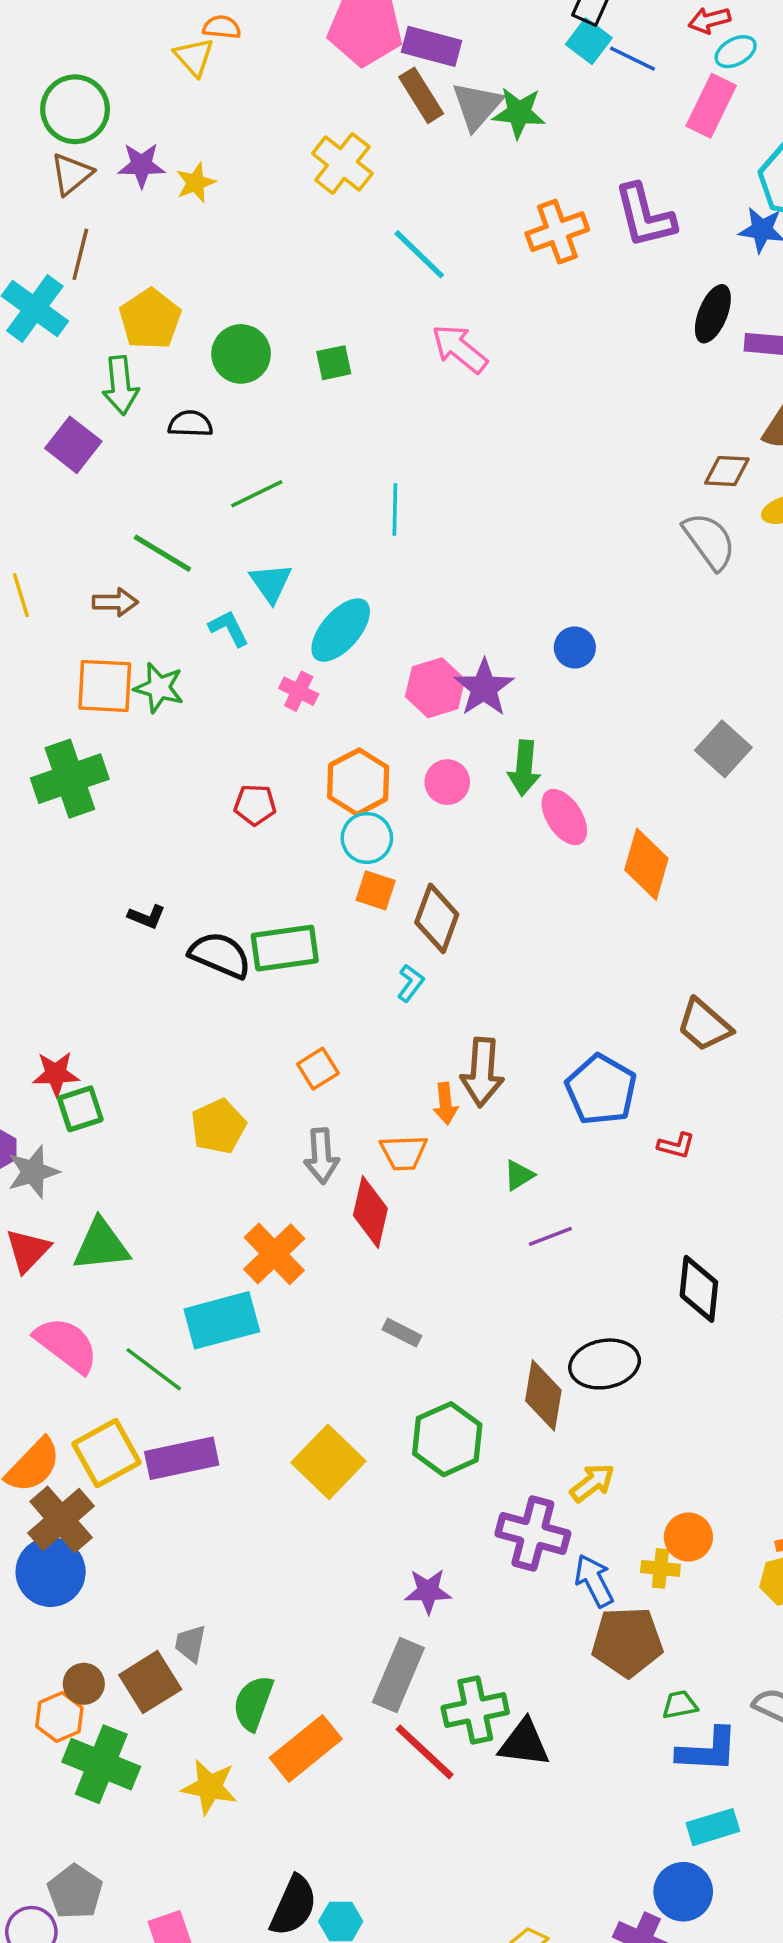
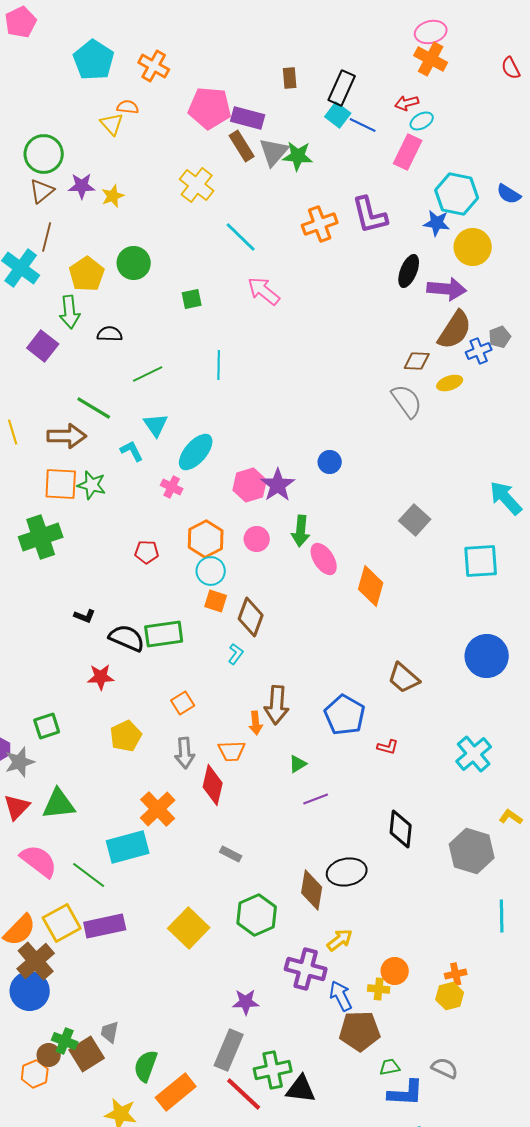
green circle: (241, 354) -> (134, 263), moved
cyan line: (395, 509) -> (219, 365), moved
brown arrow: (115, 602) -> (67, 436), size x1.5
red star: (56, 1074) -> (101, 677), moved
green cross: (101, 1764) -> (65, 1041), moved, size x0.6

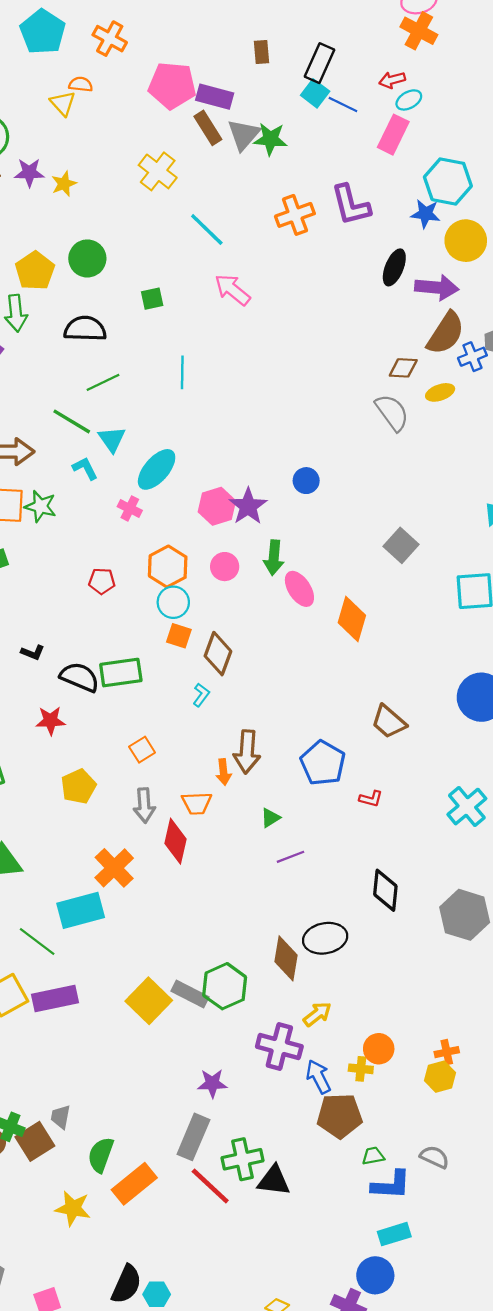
black semicircle: (110, 334) -> (85, 329), moved, size x1.5
green line: (94, 408) -> (72, 421), moved
gray rectangle: (231, 854) -> (190, 994), moved, size x1.5

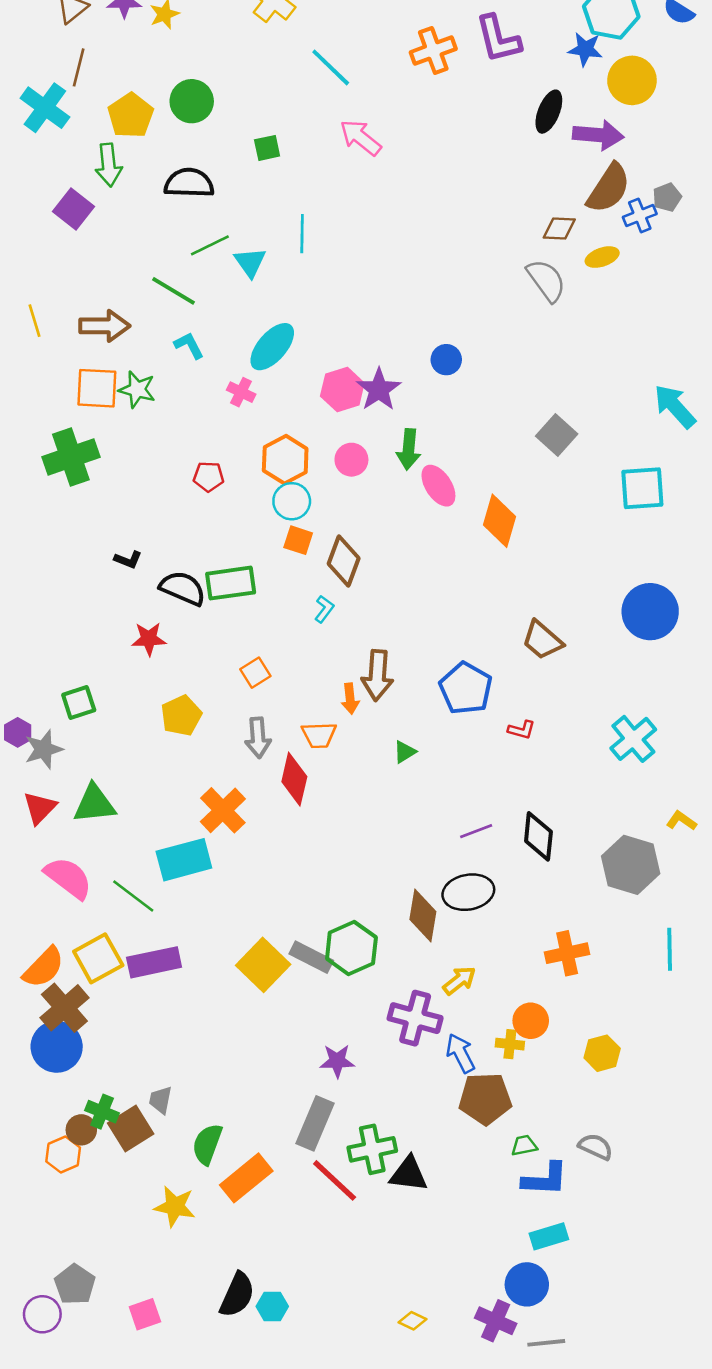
cyan triangle: (112, 439) -> (250, 262), moved
purple line: (291, 857) -> (476, 831), moved
orange cross: (447, 1052) -> (567, 953), moved, size x1.5

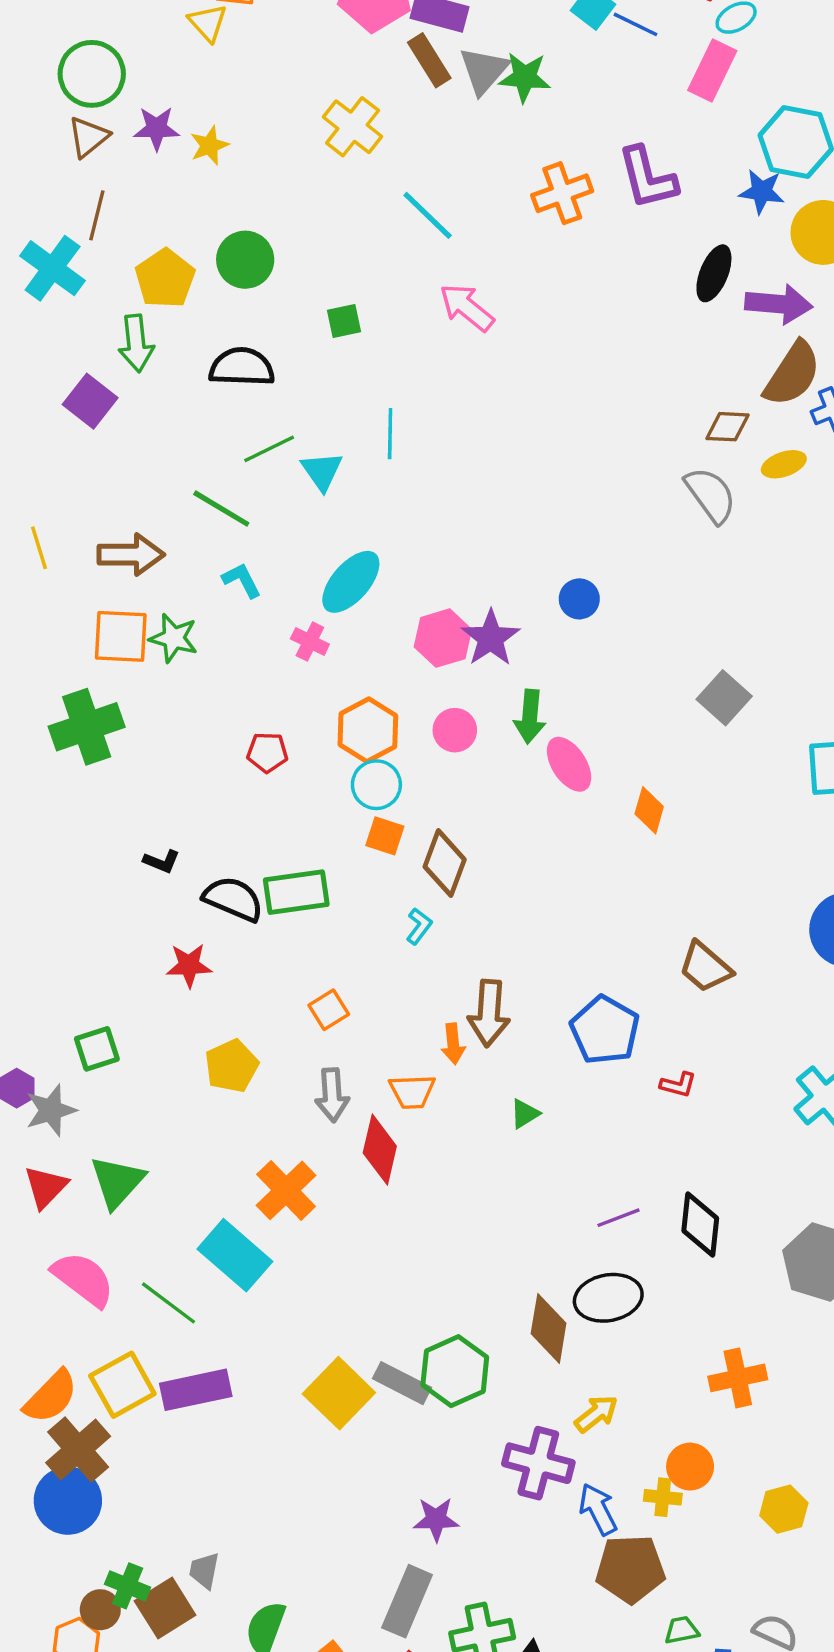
orange diamond: (500, 521) -> (649, 810), size x0.7
green triangle: (94, 804) -> (117, 1182), turned -42
cyan rectangle: (184, 860) -> (235, 1255), turned 56

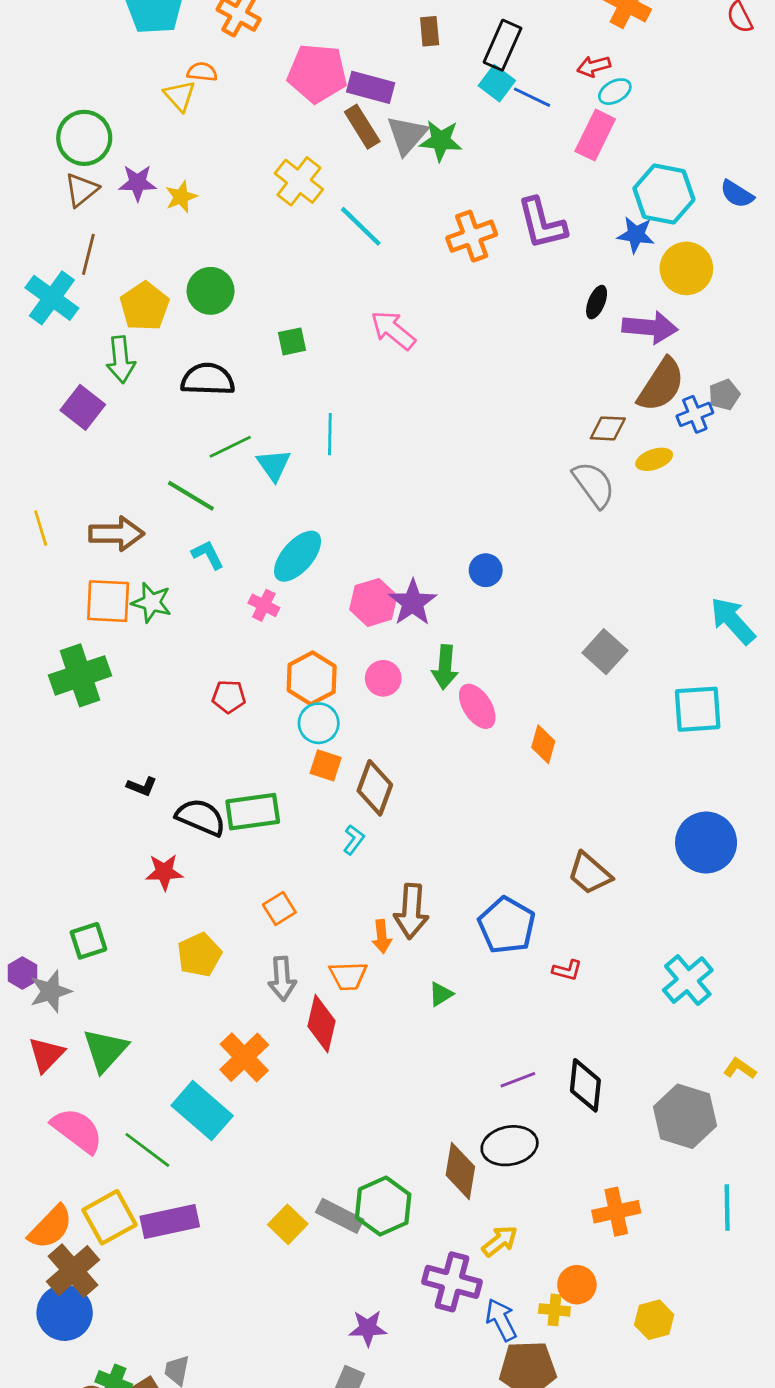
cyan line: (428, 215) -> (361, 226), moved
black ellipse: (714, 273) -> (597, 302), size x0.7
yellow square: (339, 1393) -> (288, 1224), size x0.7

